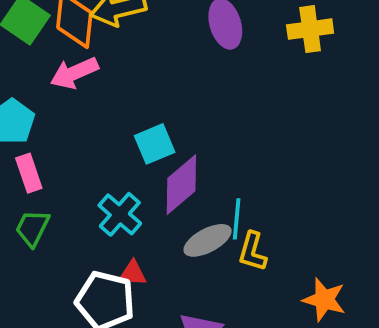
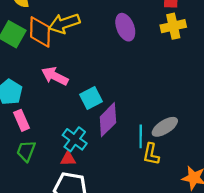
pink arrow: (74, 73) -> (55, 76), moved, turned 55
gray ellipse: (208, 240) -> (165, 127), moved
red triangle: (133, 273) -> (68, 159), moved

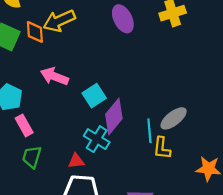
orange diamond: (40, 32) -> (35, 32), size x0.7
cyan cross: (75, 139) -> (97, 139), moved

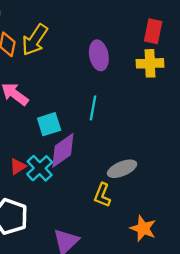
yellow arrow: (59, 21) -> (35, 40), turned -48
cyan line: (149, 131) -> (93, 108), moved
red triangle: (76, 161) -> (18, 166), moved, turned -42

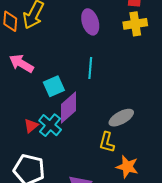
orange star: (143, 228) -> (127, 167), moved

